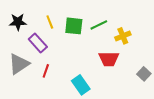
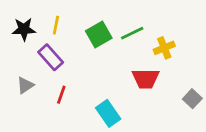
yellow line: (50, 22) -> (56, 25), moved, turned 32
green square: (74, 26) -> (99, 34), turned -36
gray triangle: (19, 64) -> (25, 85), size x0.6

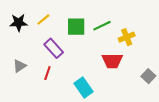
yellow line: (56, 25) -> (43, 20), turned 40
green square: (99, 34) -> (76, 27), turned 30
purple rectangle: (51, 57) -> (54, 48), moved

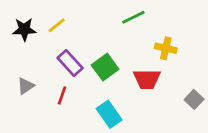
green line: (102, 26) -> (133, 17), moved
green square: (76, 27) -> (105, 67), moved, turned -36
yellow cross: (127, 37) -> (166, 48), turned 35

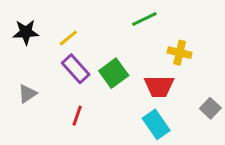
yellow line: (57, 25) -> (68, 38), moved
red line: (62, 95) -> (77, 116), moved
cyan rectangle: (109, 114) -> (156, 124), moved

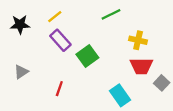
yellow line: (68, 38) -> (55, 17), moved
purple rectangle: (76, 69) -> (60, 40), moved
red trapezoid: (159, 86) -> (141, 66), moved

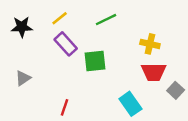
green line: (111, 14) -> (106, 20), moved
green square: (87, 56) -> (95, 61), turned 30
red line: (59, 89) -> (64, 107), moved

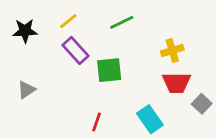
yellow cross: (150, 44) -> (172, 50), turned -30
red line: (64, 107) -> (97, 122), moved

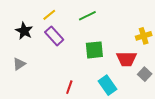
black star: (25, 31) -> (24, 31), moved, turned 30
yellow cross: (172, 50) -> (144, 36), moved
green square: (109, 70) -> (94, 50), moved

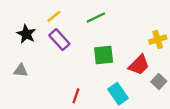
red trapezoid: (127, 59) -> (139, 65), turned -45
gray triangle: (19, 64) -> (21, 70), turned 40

